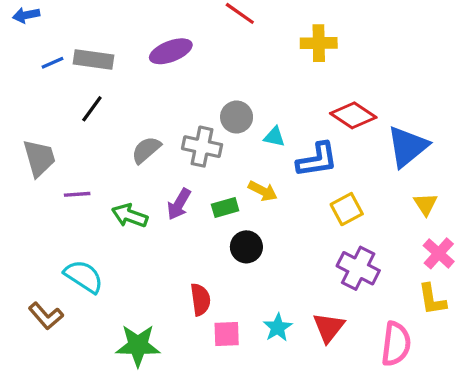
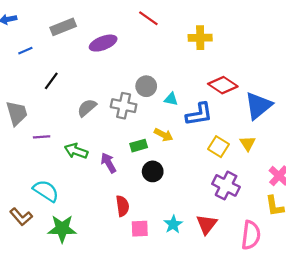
gray rectangle: (94, 59) -> (63, 27), moved, turned -30
purple arrow: (179, 204) -> (108, 163), moved, turned 120
yellow triangle: (426, 204) -> (248, 143), moved
yellow square: (347, 209) -> (219, 147), turned -30
green star: (138, 345) -> (62, 229), moved

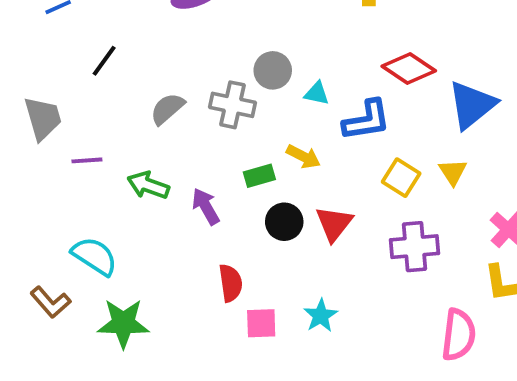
purple cross: (226, 185) -> (414, 247), turned -32
red triangle: (207, 224) -> (334, 224), moved

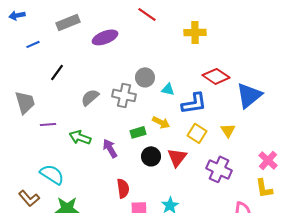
yellow triangle: (453, 172) -> (228, 130), moved
yellow square: (401, 178) -> (197, 133), moved
purple cross: (414, 247) -> (219, 169), turned 30

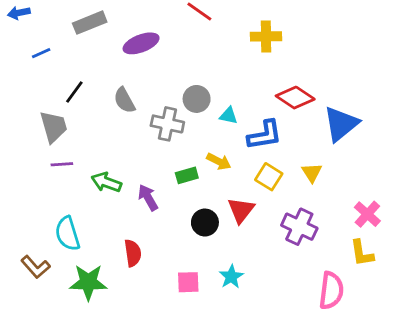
gray semicircle: (90, 97) -> (124, 100), moved, turned -78
gray trapezoid: (25, 102) -> (54, 127), moved
black circle: (151, 156) -> (205, 223), moved
cyan semicircle: (52, 174) -> (67, 234), turned -140
red semicircle: (123, 188) -> (133, 253), moved

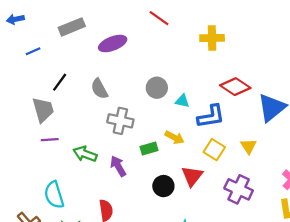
gray cross: (167, 124) -> (120, 121), moved

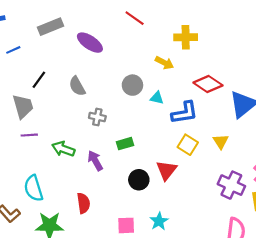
purple ellipse: (113, 44) -> (90, 43), turned 55
gray cross: (120, 121) -> (97, 117), size x0.7
yellow arrow: (174, 137) -> (164, 63), moved
purple cross: (239, 189) -> (231, 185), moved

